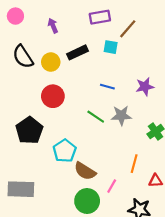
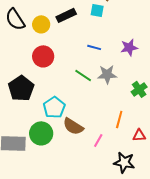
green circle: (87, 201) -> (41, 133), moved

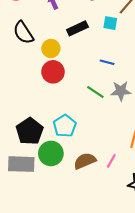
yellow circle: (41, 24) -> (51, 49), moved
black pentagon: (21, 88) -> (30, 131), moved
brown semicircle: (73, 126) -> (85, 161), moved, turned 125

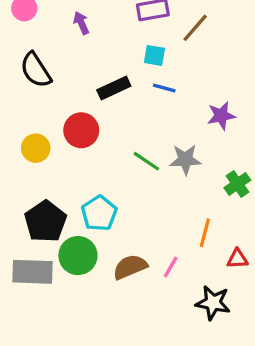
cyan square: (110, 23) -> (154, 55), moved
black rectangle: (77, 28) -> (114, 88), moved
yellow circle: (51, 49) -> (36, 148), moved
blue line: (107, 62) -> (164, 88), moved

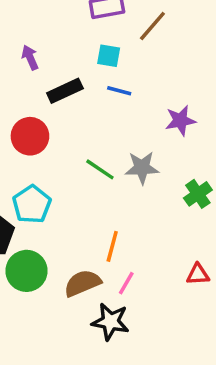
purple arrow: (81, 23) -> (30, 58), moved
cyan pentagon: (99, 213) -> (32, 204), moved
orange line: (205, 233) -> (112, 246), moved
black star: (213, 303) -> (110, 322), moved

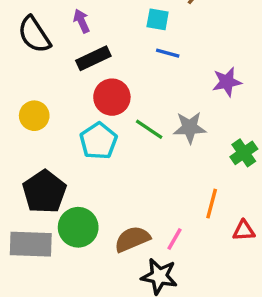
black rectangle: (65, 91) -> (93, 58), moved
red circle: (30, 136) -> (112, 97), moved
cyan pentagon: (32, 204) -> (98, 141), moved
orange line: (112, 246) -> (212, 204), moved

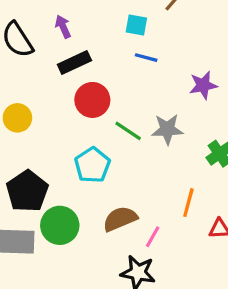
cyan pentagon: (98, 141) -> (92, 165), moved
brown semicircle: (132, 239) -> (120, 219), moved

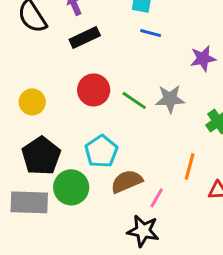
red circle: (92, 100) -> (94, 90), moved
yellow circle: (17, 118) -> (32, 102), moved
cyan pentagon: (92, 165) -> (101, 151), moved

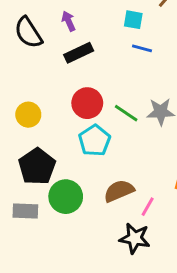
cyan pentagon: (101, 151) -> (94, 140), moved
gray rectangle: (29, 202) -> (25, 211), size x0.7

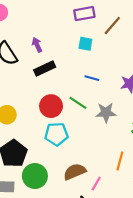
blue line: (142, 48) -> (92, 78), moved
green line: (126, 113) -> (78, 103), moved
cyan pentagon: (94, 140) -> (56, 134), turned 30

